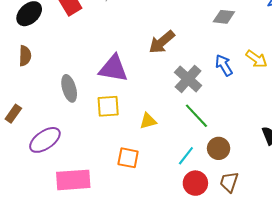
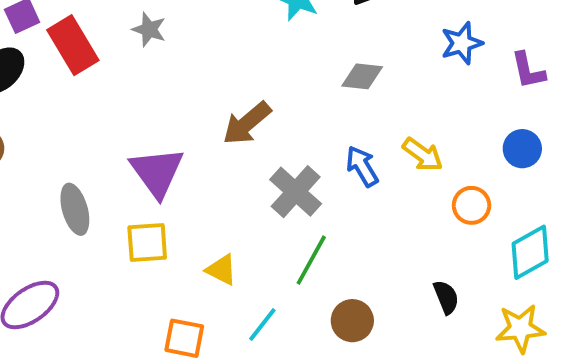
purple triangle: (113, 68) -> (157, 172), turned 44
green line: (196, 116) -> (311, 260), turned 72
yellow triangle: (148, 121) -> (221, 270), turned 42
cyan line: (186, 156) -> (262, 325), moved

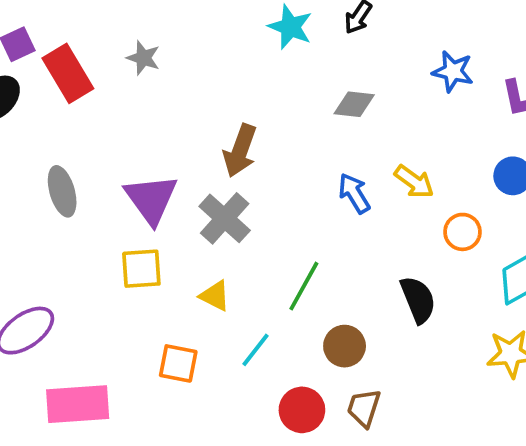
blue star: (462, 43) -> (453, 71), turned 30
brown arrow: (247, 123) -> (240, 151), turned -30
gray cross: (296, 192) -> (225, 218), moved
gray ellipse: (75, 209) -> (62, 191), moved
black semicircle: (446, 297) -> (418, 300), moved, size x1.4

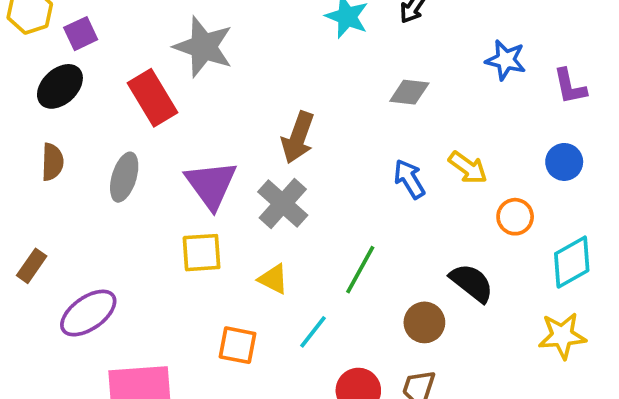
gray star: (143, 58) -> (203, 47), size x1.8
red rectangle: (68, 73) -> (152, 98), moved
gray ellipse: (62, 191) -> (124, 177), turned 33
black semicircle: (418, 300) -> (472, 283), turned -30
brown circle: (345, 346) -> (424, 322), moved

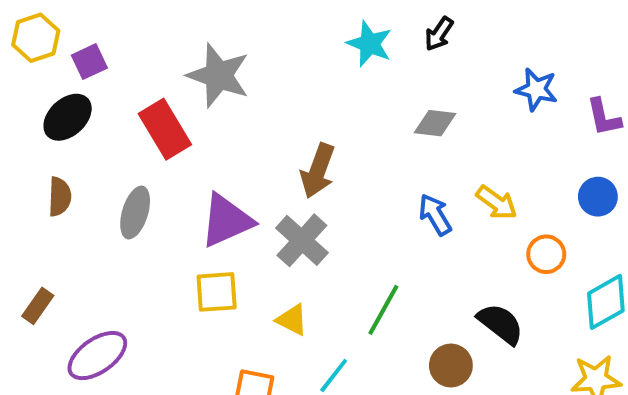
purple triangle: (211, 185) -> (226, 220), turned 42

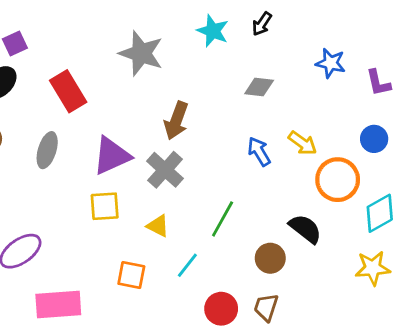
gray star: (218, 75) -> (141, 53), moved
orange circle: (546, 254) -> (338, 180), size x1.6

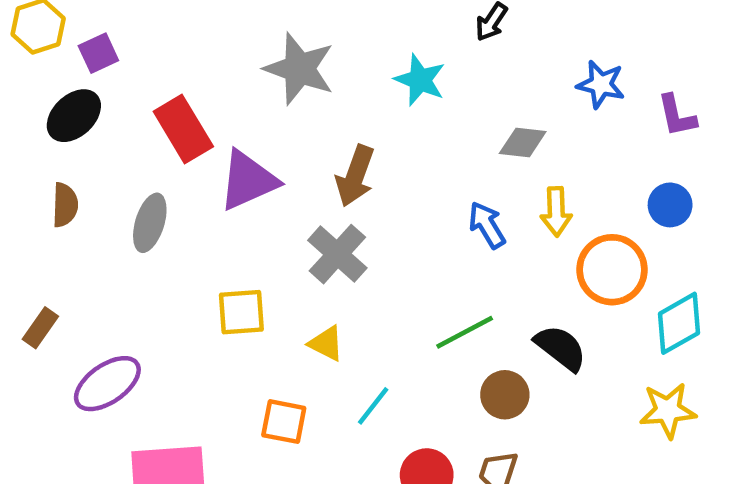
cyan star: (213, 31) -> (420, 80), moved
gray diamond: (259, 87) -> (523, 142), moved
yellow arrow: (303, 143) -> (556, 212), turned 52
purple triangle: (112, 156) -> (248, 180), moved
green line: (223, 219) -> (465, 332), moved, turned 33

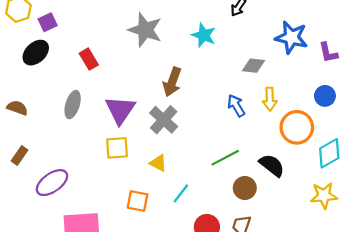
blue star: (601, 84) -> (291, 37), size x1.4
red rectangle: (183, 129) -> (89, 59), size x0.7
purple triangle: (248, 180) -> (120, 110), moved, turned -32
brown semicircle: (65, 205) -> (17, 108), moved, turned -72

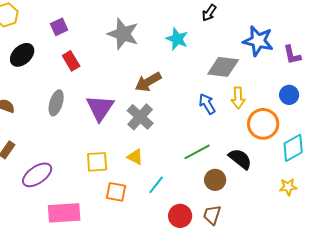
purple square: (48, 22) -> (59, 27), moved
gray diamond: (253, 66) -> (223, 67), size x1.5
brown arrow: (172, 82) -> (148, 82), turned 40
yellow square: (117, 148) -> (97, 162), moved
yellow star: (324, 196) -> (288, 187), size x0.7

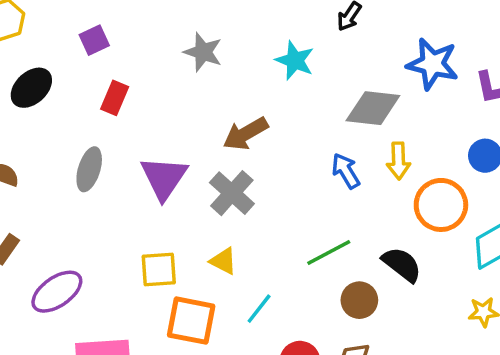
gray star: (123, 34) -> (203, 52), size x0.7
red rectangle: (71, 61) -> (115, 98), turned 54
orange square: (116, 192) -> (191, 321), size x1.4

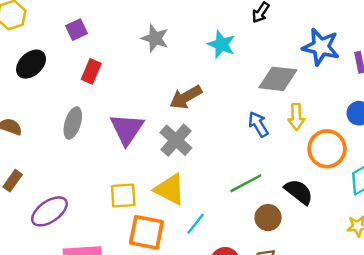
yellow triangle: (223, 261) -> (170, 189), size x1.6

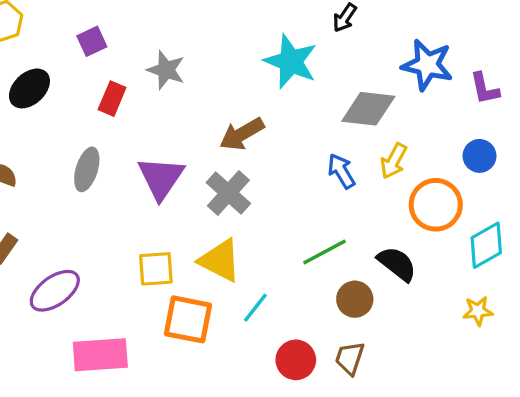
gray star: (155, 38) -> (166, 70), moved
cyan star: (221, 44) -> (291, 62), size x1.4
yellow arrow: (296, 117) -> (394, 161), turned 30

